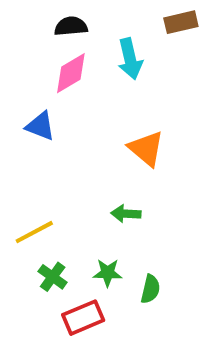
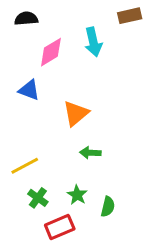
black semicircle: (71, 26) -> (26, 19), moved
orange triangle: (146, 148) -> (76, 113), moved, turned 40
green star: (108, 273) -> (77, 195), turned 30

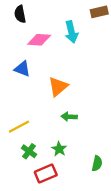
black semicircle: (26, 19) -> (20, 14), turned -96
pink diamond: (51, 52) -> (39, 40), turned 35
green semicircle: (108, 207) -> (97, 164), moved

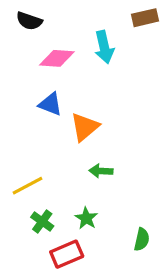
black semicircle: (20, 14) -> (29, 21), turned -60
blue triangle: (22, 69) -> (50, 104), moved

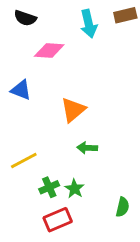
cyan arrow: (104, 47) -> (89, 24), moved
blue triangle: (50, 104) -> (21, 90), moved
green cross: (42, 222) -> (49, 187), moved, turned 30

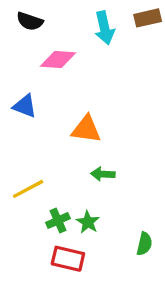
orange triangle: (73, 110) -> (86, 129), turned 48
red rectangle: (58, 220) -> (68, 259), turned 36

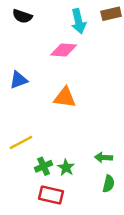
pink diamond: (58, 59) -> (64, 50), moved
blue triangle: (25, 106) -> (19, 80), turned -42
green arrow: (103, 174) -> (104, 157), moved

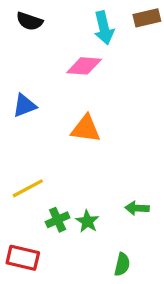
green semicircle: (109, 184) -> (122, 264), moved
red rectangle: (51, 195) -> (23, 258), moved

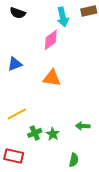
pink diamond: (84, 66) -> (51, 40), turned -40

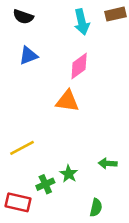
pink diamond: (51, 40) -> (79, 66), moved
blue triangle: (15, 64) -> (28, 56), moved
green cross: (35, 133) -> (45, 184), moved

